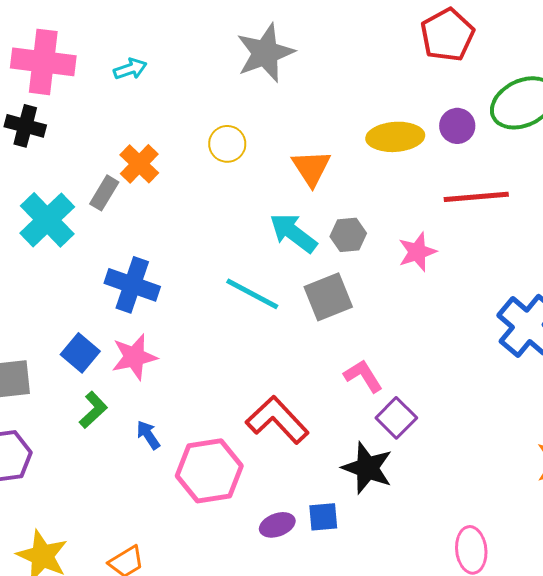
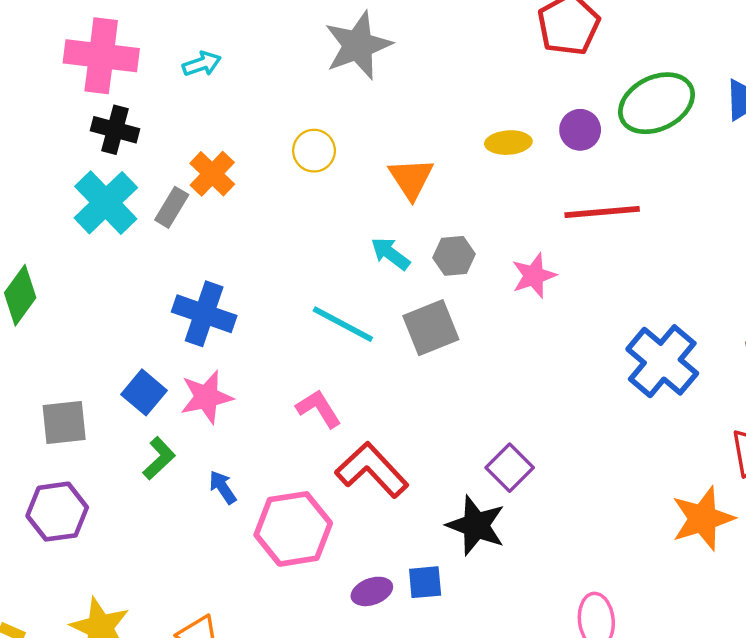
black cross: (25, 126) -> (115, 130), moved
yellow ellipse: (395, 137) -> (508, 143), size x0.7
cyan cross: (47, 220) -> (106, 203), moved
cyan arrow: (293, 233) -> (390, 254), size x0.7
pink L-shape: (363, 376) -> (319, 409), moved

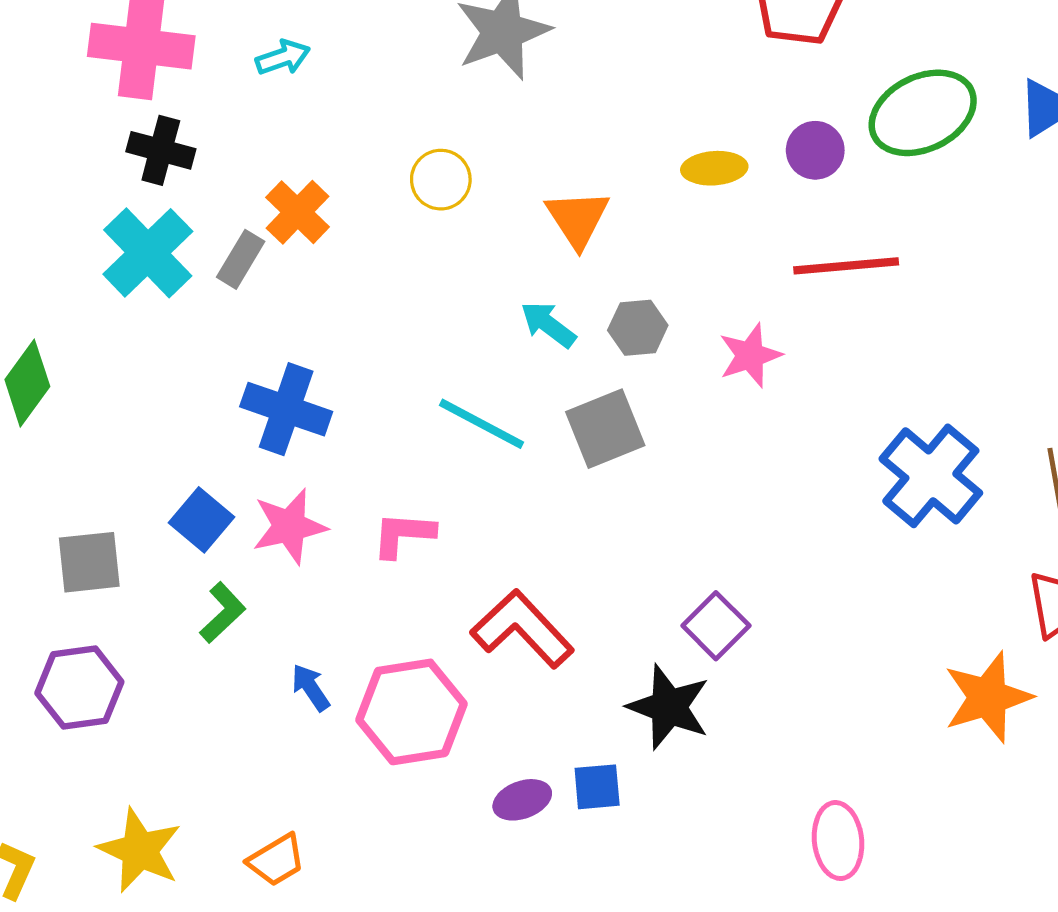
pink L-shape: (319, 409) -> (403, 534), moved, turned -54
blue arrow: (223, 487) -> (311, 688), moved

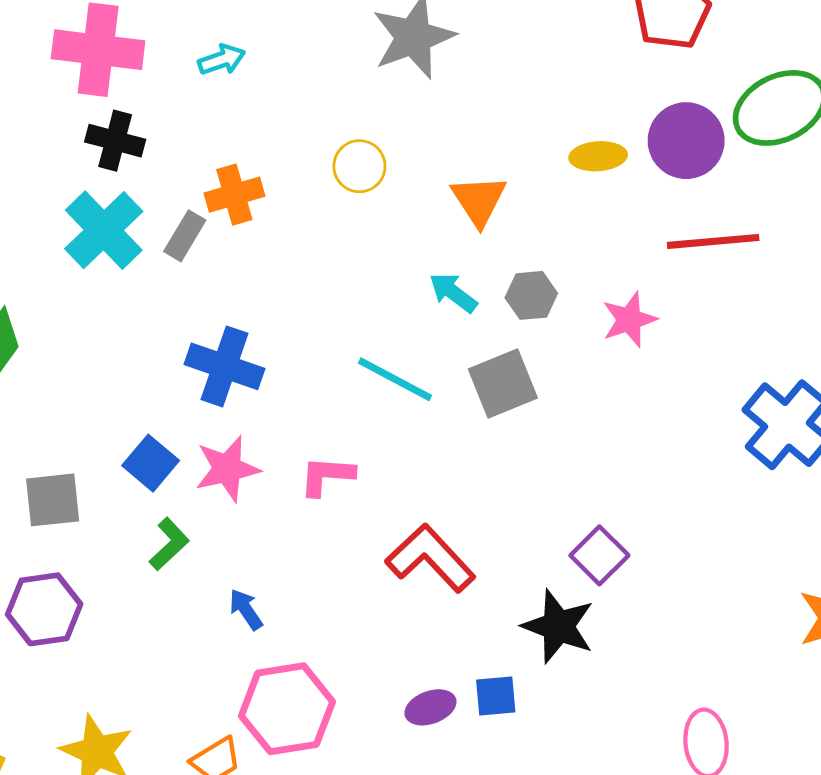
purple circle: (815, 150) -> (686, 141), size x1.5
orange cross: (298, 212) -> (234, 195), turned 30
pink hexagon: (411, 712) -> (287, 709), moved

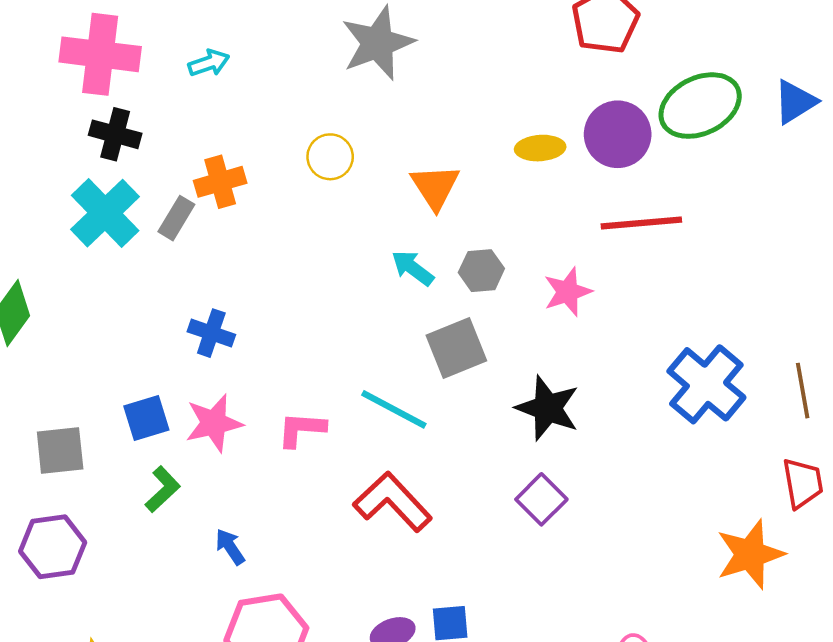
blue cross: (224, 366) -> (211, 333), size x0.7
cyan line: (395, 379) -> (394, 409), moved
blue square: (151, 463) -> (146, 418), turned 33
black star: (558, 626) -> (548, 408), moved

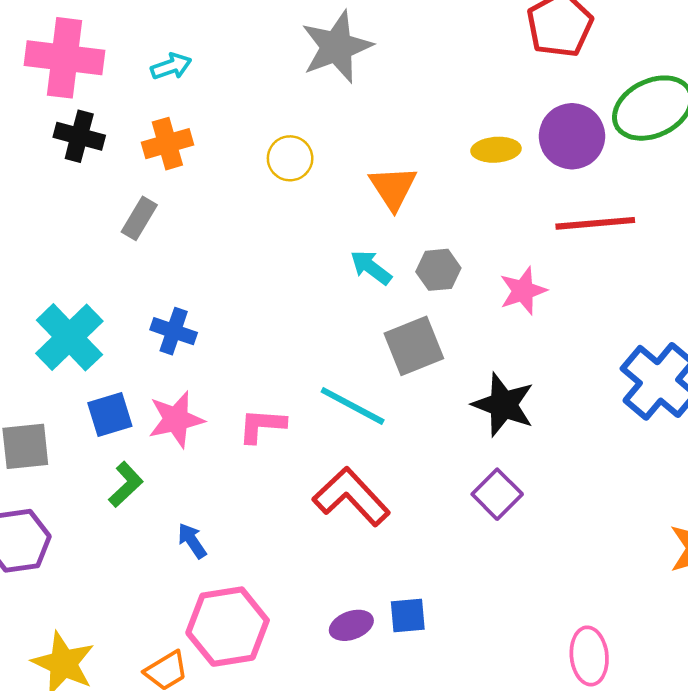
orange cross: (220, 182) -> (167, 144), moved
cyan cross: (105, 213) -> (69, 337), moved

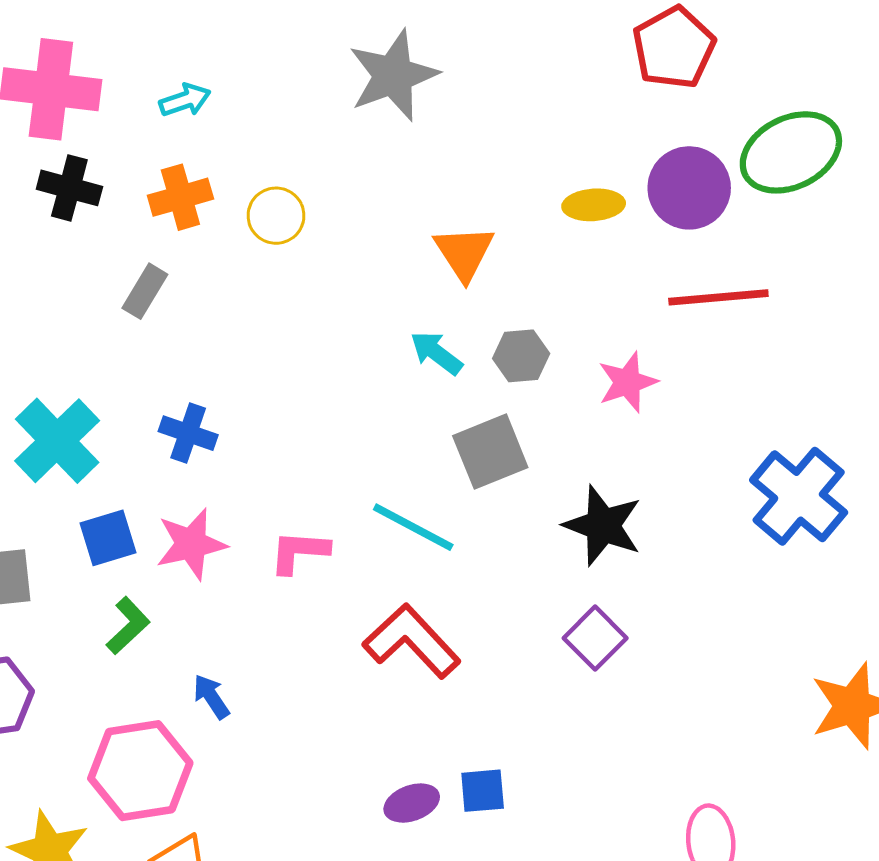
yellow circle: (290, 158) -> (276, 216), moved
pink hexagon: (228, 627) -> (140, 771), moved

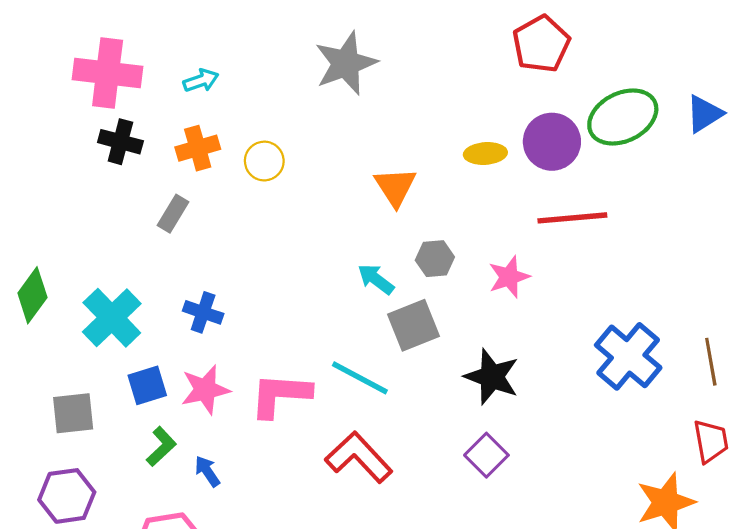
cyan arrow: (436, 353) -> (376, 279), moved
pink L-shape: (299, 552) -> (280, 395), size x1.5
blue arrow: (211, 697) -> (207, 471), moved

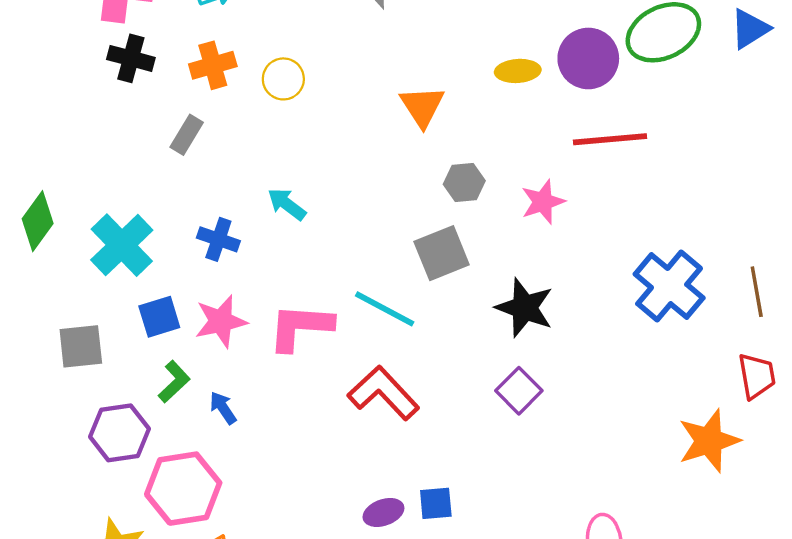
cyan arrow: (376, 279) -> (287, 204), moved
purple hexagon: (67, 496) -> (119, 433), moved

